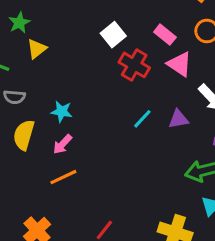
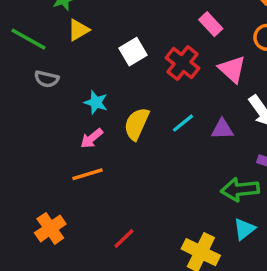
white square: (113, 35) -> (133, 52), moved
pink rectangle: (165, 35) -> (211, 24), moved
yellow semicircle: (24, 135) -> (137, 124), moved

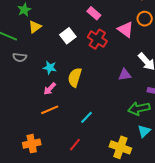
pink rectangle: (211, 24) -> (94, 13), moved
pink triangle: (232, 69) -> (126, 29), moved
cyan line: (183, 123) -> (87, 117), moved
orange cross: (50, 228) -> (32, 144), turned 30

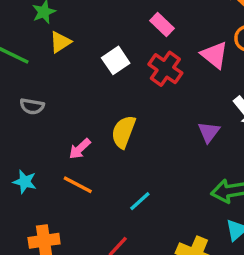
gray semicircle: (20, 57) -> (32, 106), moved
cyan star: (50, 68) -> (25, 182), moved
purple triangle: (125, 75) -> (209, 132), turned -48
orange line: (50, 110) -> (78, 185), turned 48

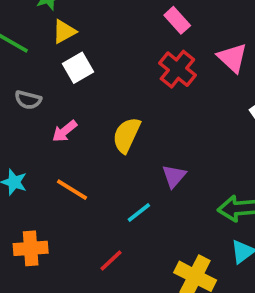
white square: (116, 60) -> (78, 68), moved
purple triangle: (209, 132) -> (174, 176), moved
pink arrow: (80, 149) -> (65, 131), moved

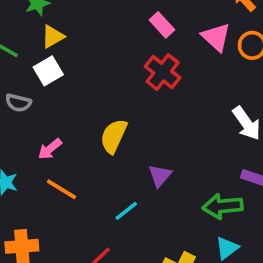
pink triangle: (232, 58) -> (216, 37), moved
white square: (78, 68) -> (48, 71), moved
pink arrow: (65, 131) -> (50, 149), moved

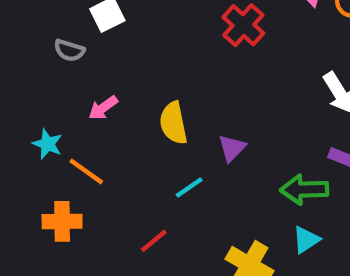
yellow semicircle: (114, 136) -> (173, 123), moved, turned -40
orange line: (61, 189) -> (86, 171), moved

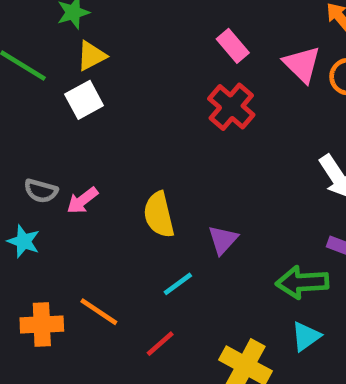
gray semicircle: (69, 50) -> (41, 191), moved
orange line: (86, 171) -> (99, 312), moved
red line: (154, 241) -> (160, 344), moved

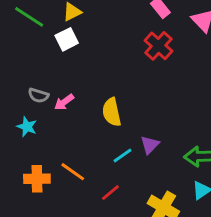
purple triangle: (223, 240) -> (150, 145), moved

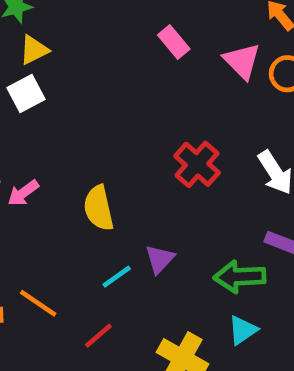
red cross: (158, 46) -> (197, 164), moved

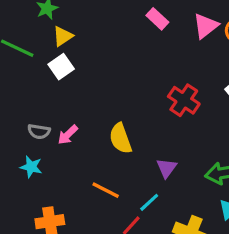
pink triangle: (242, 61) -> (206, 26), turned 44
cyan line: (117, 277) -> (149, 202), moved
orange line: (38, 303) -> (106, 190), moved

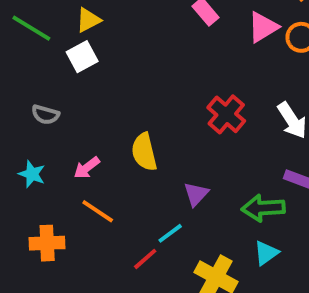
gray semicircle: (39, 131) -> (45, 115), moved
pink arrow: (68, 135) -> (87, 168), moved
orange line: (106, 190) -> (98, 211), moved

